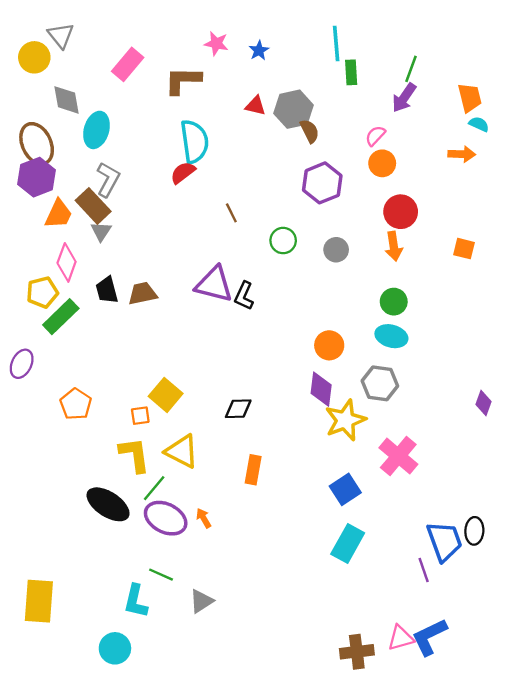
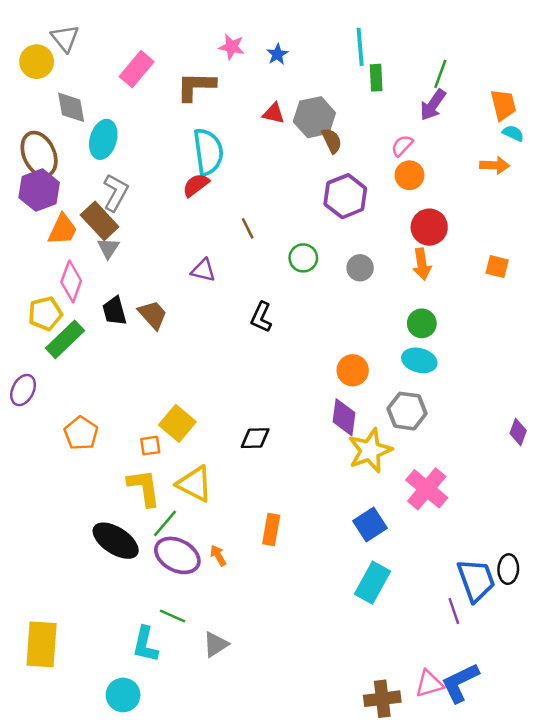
purple triangle: (214, 284) -> (203, 270), moved, size x0.6
brown trapezoid: (143, 294) -> (153, 315), turned 60
orange rectangle: (253, 470) -> (271, 530), moved

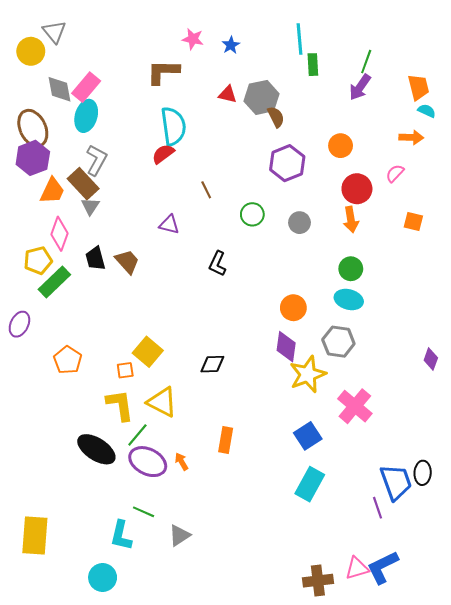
pink rectangle: (137, 69) -> (86, 87), moved
pink semicircle: (402, 146) -> (395, 173), moved

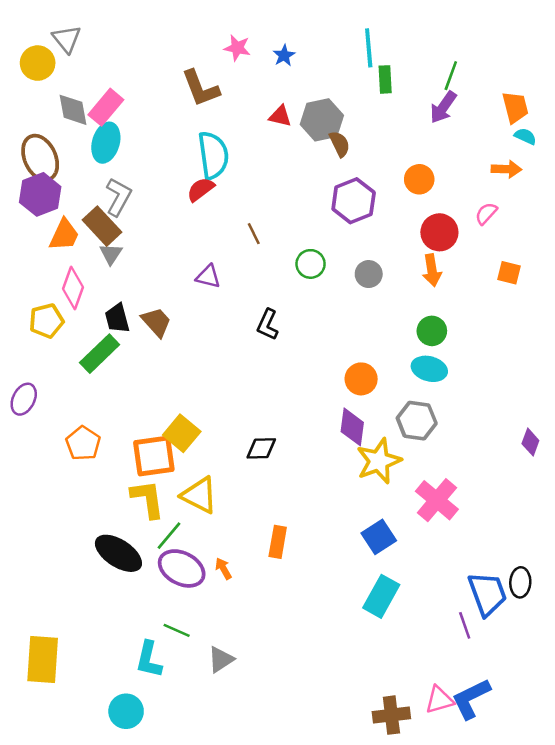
brown L-shape: (163, 72) -> (201, 88), turned -112
green rectangle: (54, 282) -> (100, 354), moved
orange square: (125, 370) -> (154, 456), size x2.0

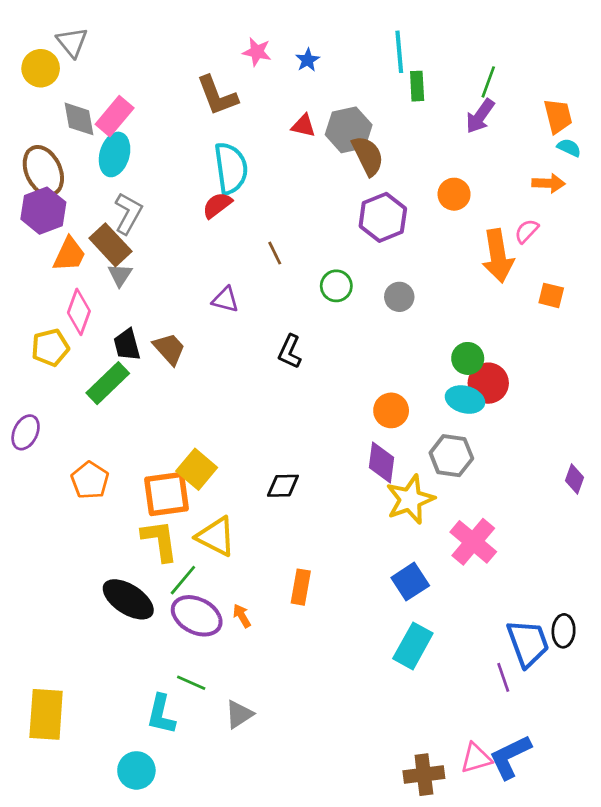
brown semicircle: (340, 144) -> (368, 156), size x1.4
red circle: (439, 232) -> (488, 383), moved
orange arrow: (432, 270) -> (498, 256), moved, size x1.5

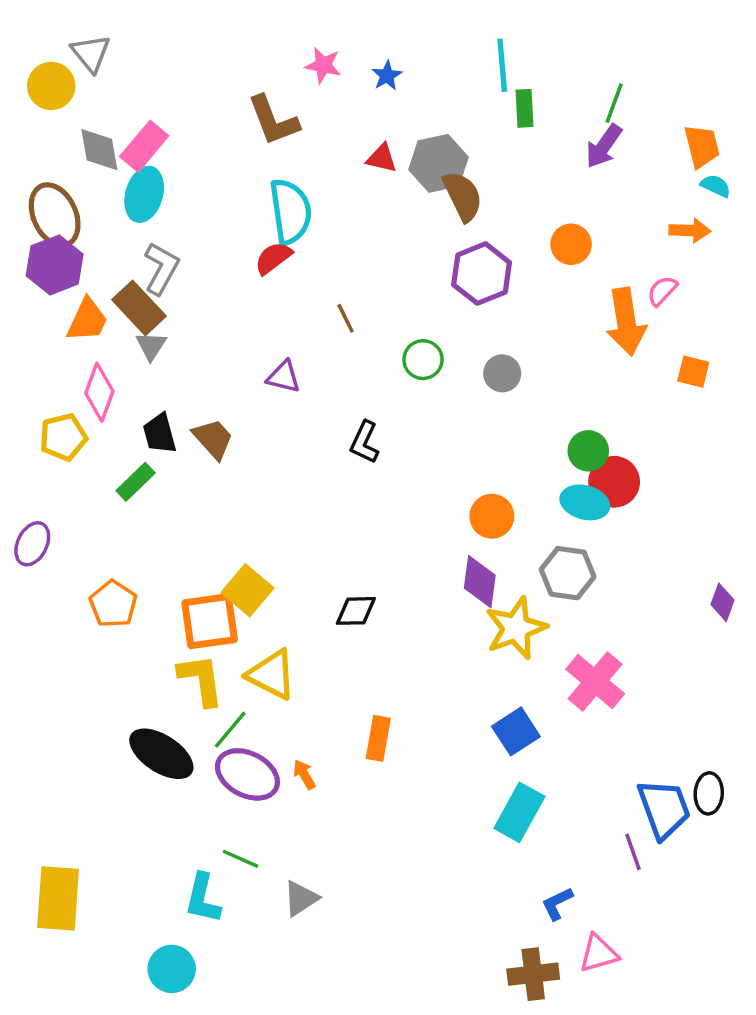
green rectangle: (108, 383) -> (136, 482), size x0.7
blue L-shape: (510, 757) -> (557, 904), moved, size x0.6

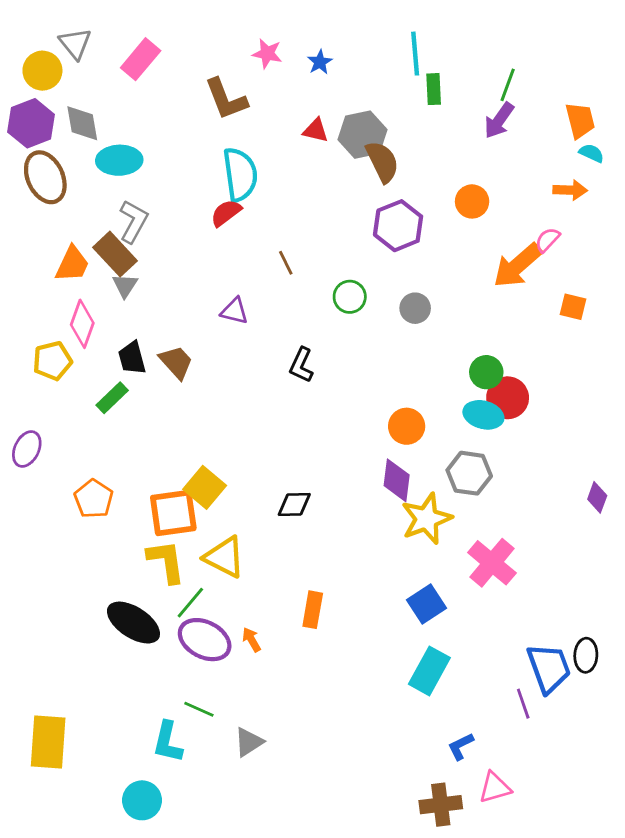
pink rectangle: (144, 146) -> (141, 59), moved
cyan ellipse: (144, 194) -> (119, 160), turned 72
purple hexagon: (55, 265) -> (31, 123), moved
orange arrow: (626, 322) -> (518, 265), turned 58

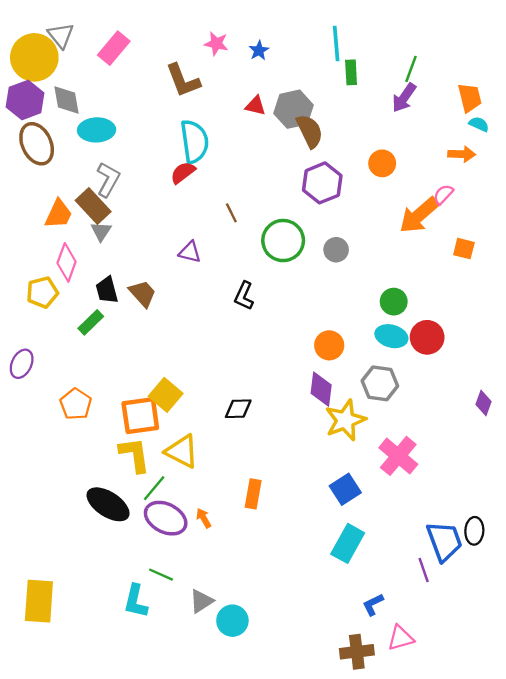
yellow circle: (42, 71) -> (34, 57), size x1.5
green circle: (350, 297) -> (283, 241), size x1.6
red circle: (508, 398) -> (427, 337), moved
cyan circle: (142, 800) -> (232, 621), moved

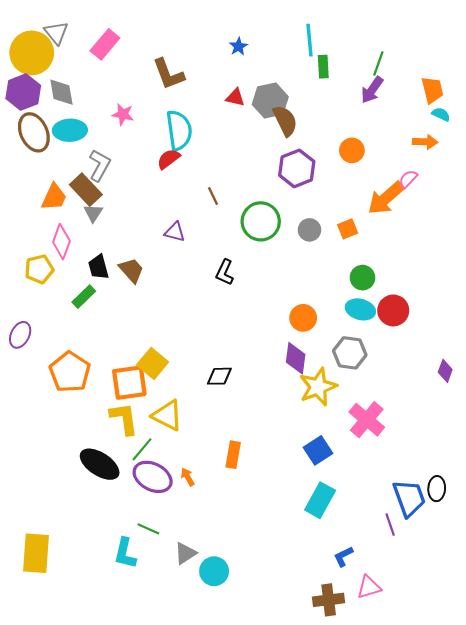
pink star: (216, 44) -> (123, 114), moved
cyan ellipse: (97, 130) -> (70, 130), moved
orange square: (464, 249) -> (348, 229), moved, turned -36
orange pentagon: (76, 404) -> (70, 372), size x1.4

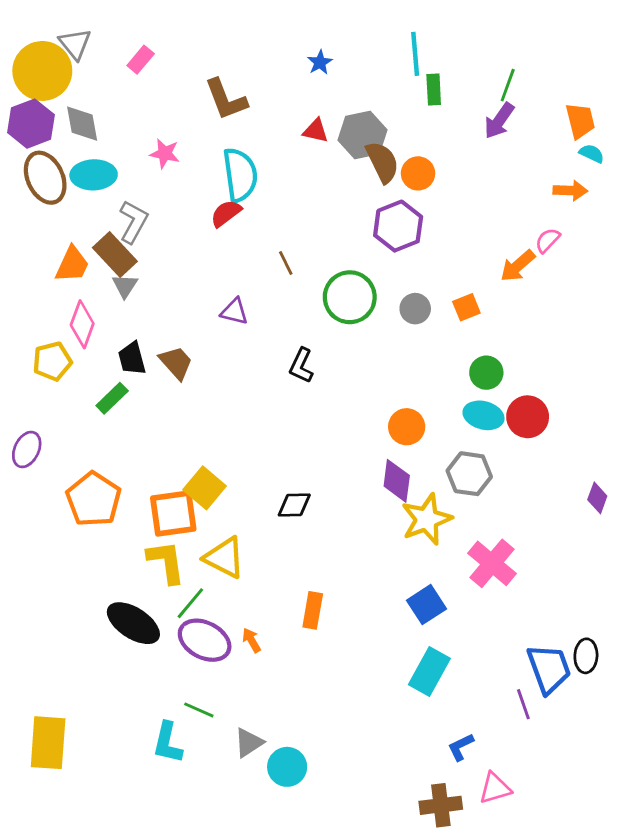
pink rectangle: (105, 44) -> (141, 60), size x0.7
orange circle: (352, 150) -> (418, 173), moved
orange arrow: (386, 198) -> (518, 266), size x0.7

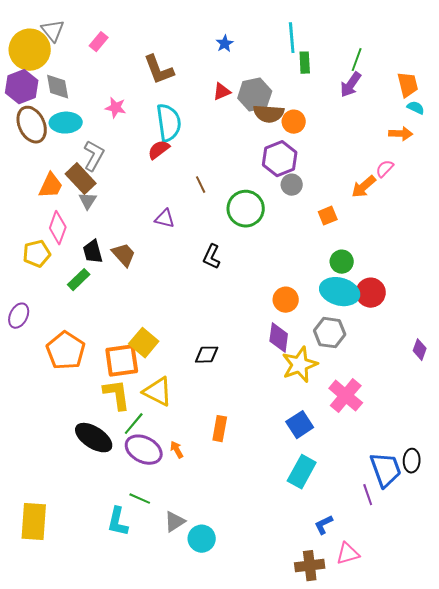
red triangle: (316, 131) -> (222, 92), turned -36
brown semicircle: (382, 162) -> (269, 114), turned 120
gray circle: (415, 309) -> (292, 185), moved
cyan ellipse: (483, 415) -> (340, 292), size x1.4

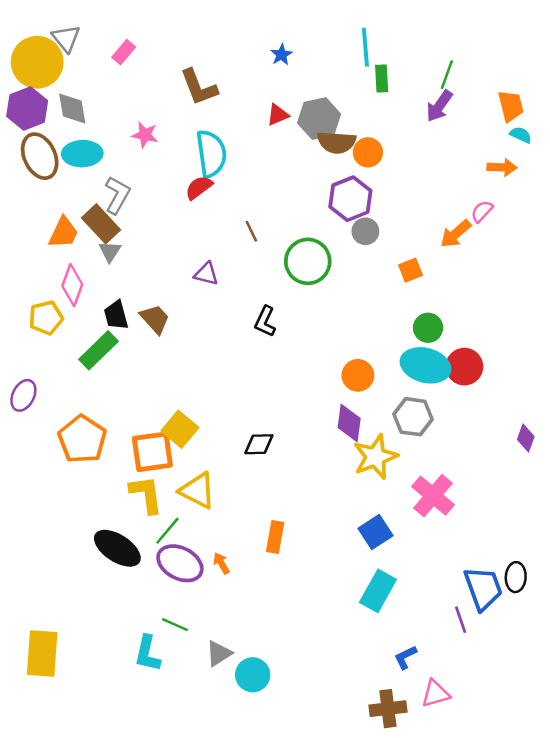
green rectangle: (79, 280) -> (99, 350), size x1.4

